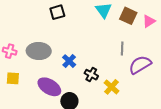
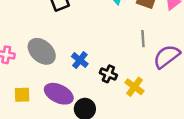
gray ellipse: (39, 51) -> (42, 51), turned 45
yellow square: (13, 78) -> (22, 95), moved

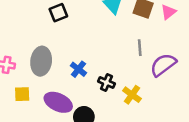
gray ellipse: (42, 51) -> (41, 61), turned 56
yellow square: (22, 95) -> (22, 94), moved

